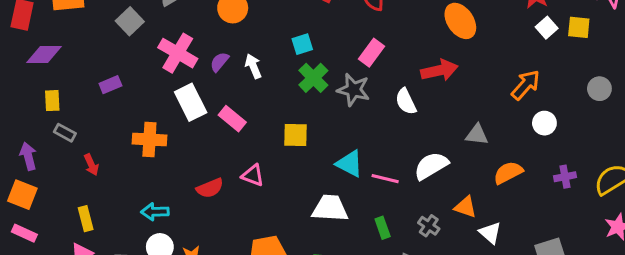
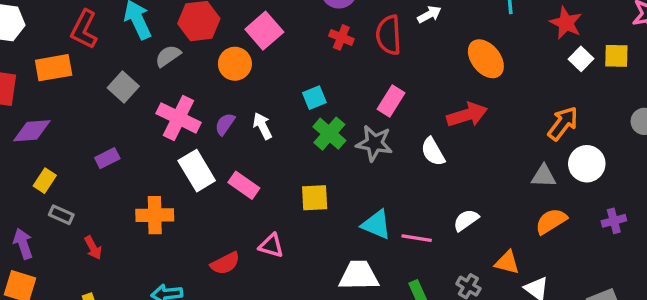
yellow rectangle: (52, 101) -> (45, 181), turned 40
white circle: (544, 123) -> (587, 164), size x1.4
gray triangle: (477, 135) -> (544, 176), moved
white semicircle: (431, 166) -> (466, 220), size x0.7

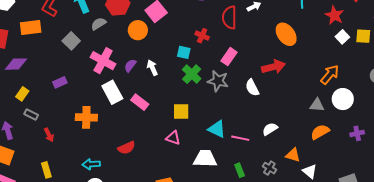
red cross: (341, 37) -> (202, 36), moved
cyan square: (314, 98) -> (184, 52), turned 32
pink triangle: (271, 246) -> (173, 138), moved

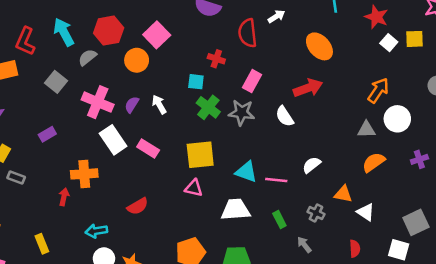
yellow square: (181, 112) -> (200, 155), size x1.4
red arrow: (49, 135) -> (64, 197), moved, turned -136

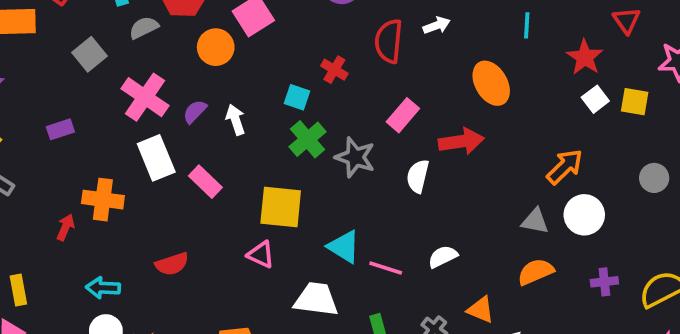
pink rectangle: (252, 81) -> (403, 115), moved
white semicircle: (285, 116) -> (418, 176), turned 35

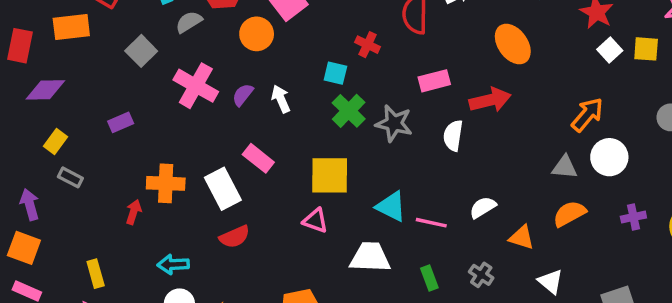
pink rectangle: (403, 115) -> (434, 81), turned 40
white rectangle: (156, 158) -> (223, 189), moved
orange triangle: (481, 310) -> (522, 237), moved

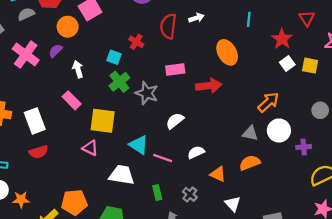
purple semicircle: (243, 95) -> (56, 51), moved
white semicircle: (453, 136) -> (175, 121), moved, turned 36
pink rectangle: (258, 158) -> (72, 100), moved
purple cross: (633, 217) -> (304, 147), moved

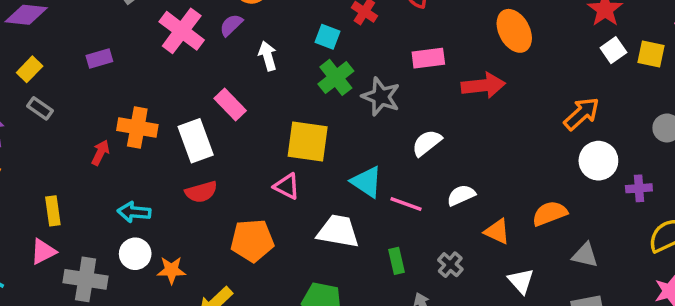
pink rectangle: (72, 100) -> (230, 105), moved
gray triangle: (250, 133) -> (585, 255), moved
orange pentagon: (74, 202) -> (252, 241), moved

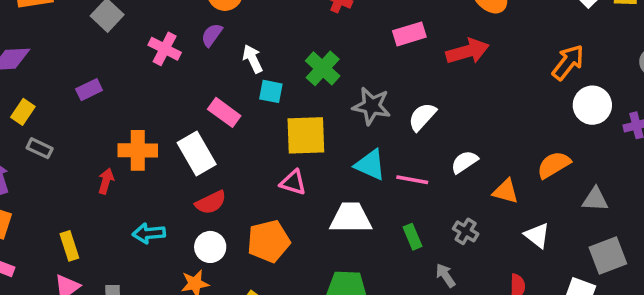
pink cross: (182, 31) -> (165, 49), size x0.7
cyan square: (327, 37) -> (271, 91), moved
gray star: (381, 97) -> (372, 106), moved
white circle: (135, 254) -> (210, 247), moved

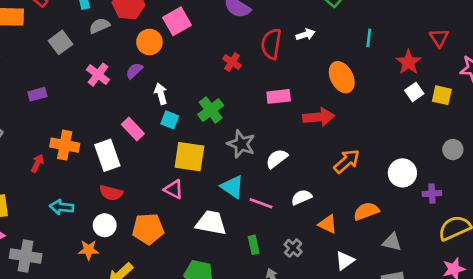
orange arrow: (568, 62) -> (347, 161), moved
red semicircle: (211, 202) -> (111, 193), turned 30
white triangle: (537, 235) -> (345, 261), turned 36

